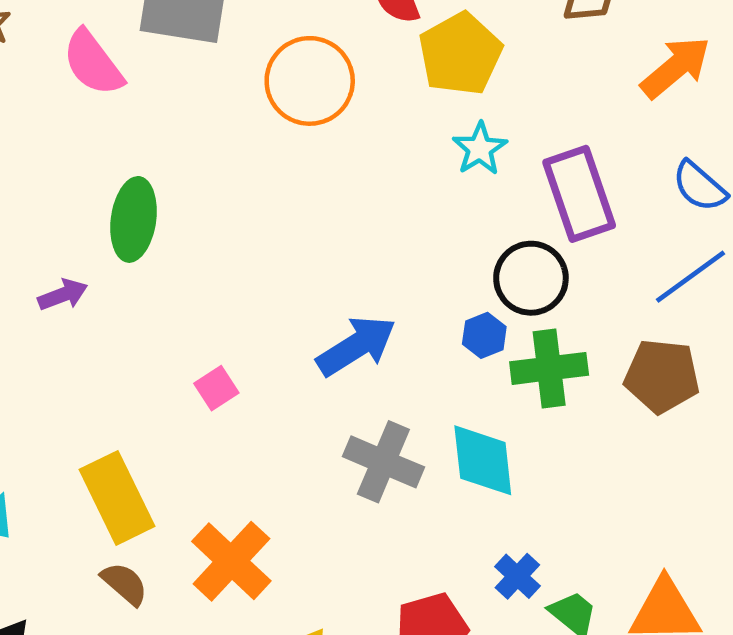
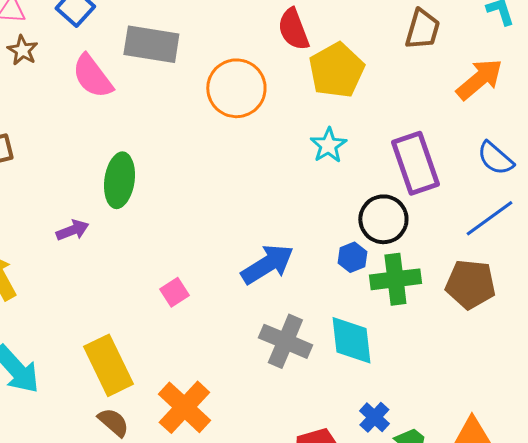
cyan star: (480, 149) -> (328, 145), moved

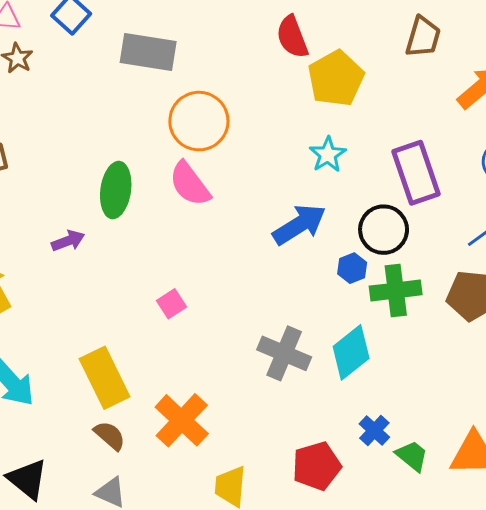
pink semicircle: (92, 76) -> (190, 184), moved
orange circle: (236, 88) -> (199, 121), moved
blue arrow: (267, 264) -> (299, 225), moved
cyan diamond: (351, 340) -> (351, 352), turned 58

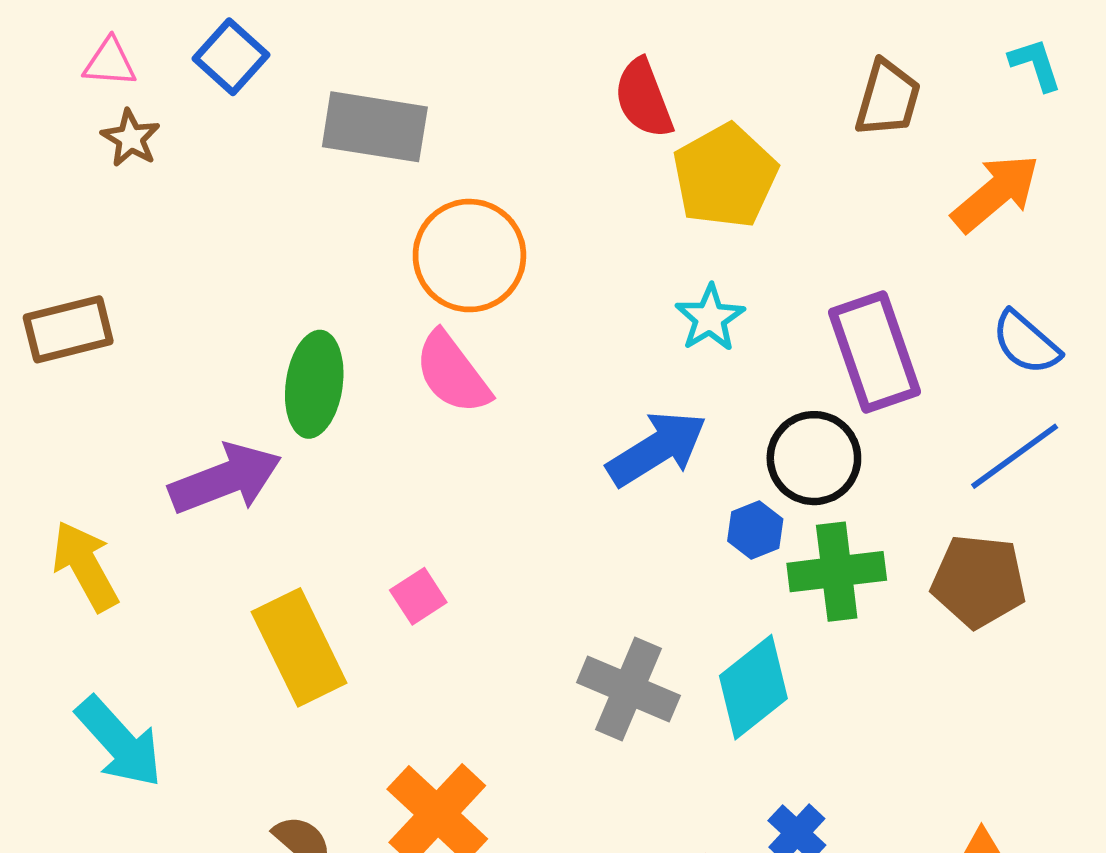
purple arrow: (68, 241) -> (225, 479), size x1.8
yellow rectangle: (105, 378) -> (299, 647), moved

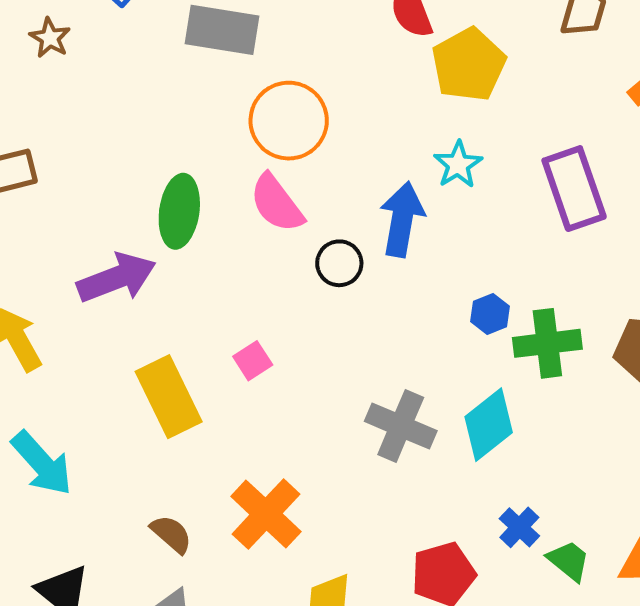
blue arrow: (657, 449) -> (402, 219), moved, turned -48
black circle: (814, 458) -> (339, 263), moved, size x0.7

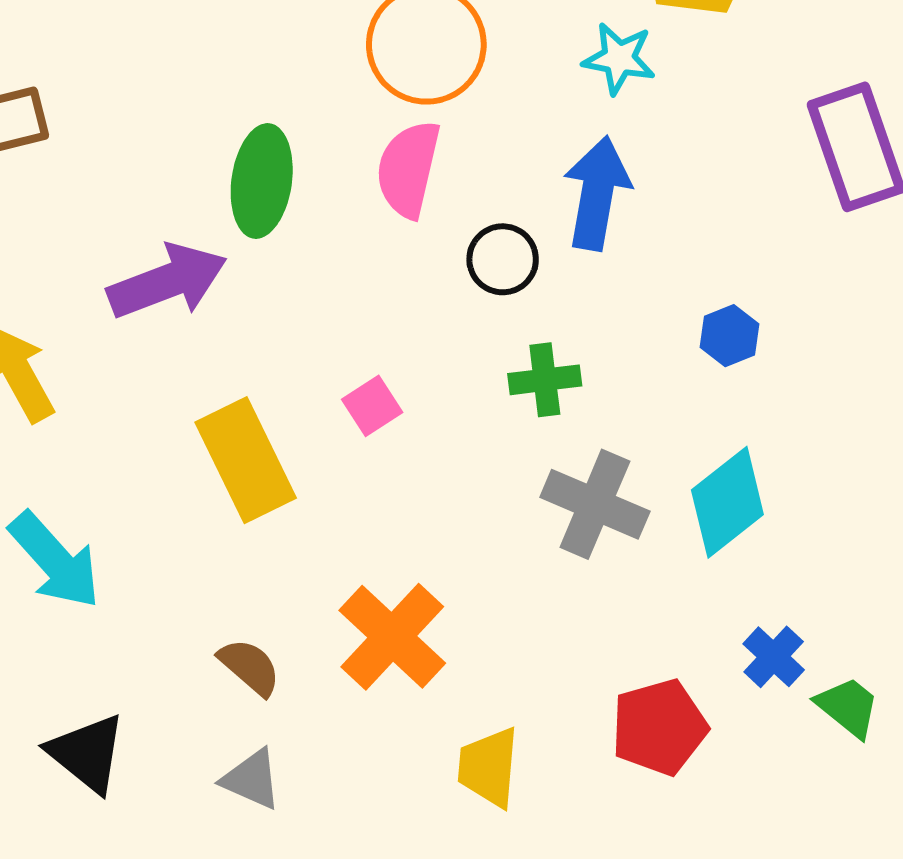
cyan star: (458, 165) -> (619, 59), moved, turned -30
pink semicircle: (277, 203) -> (408, 169), turned 50
green cross: (547, 343) -> (545, 380), moved, size x0.7

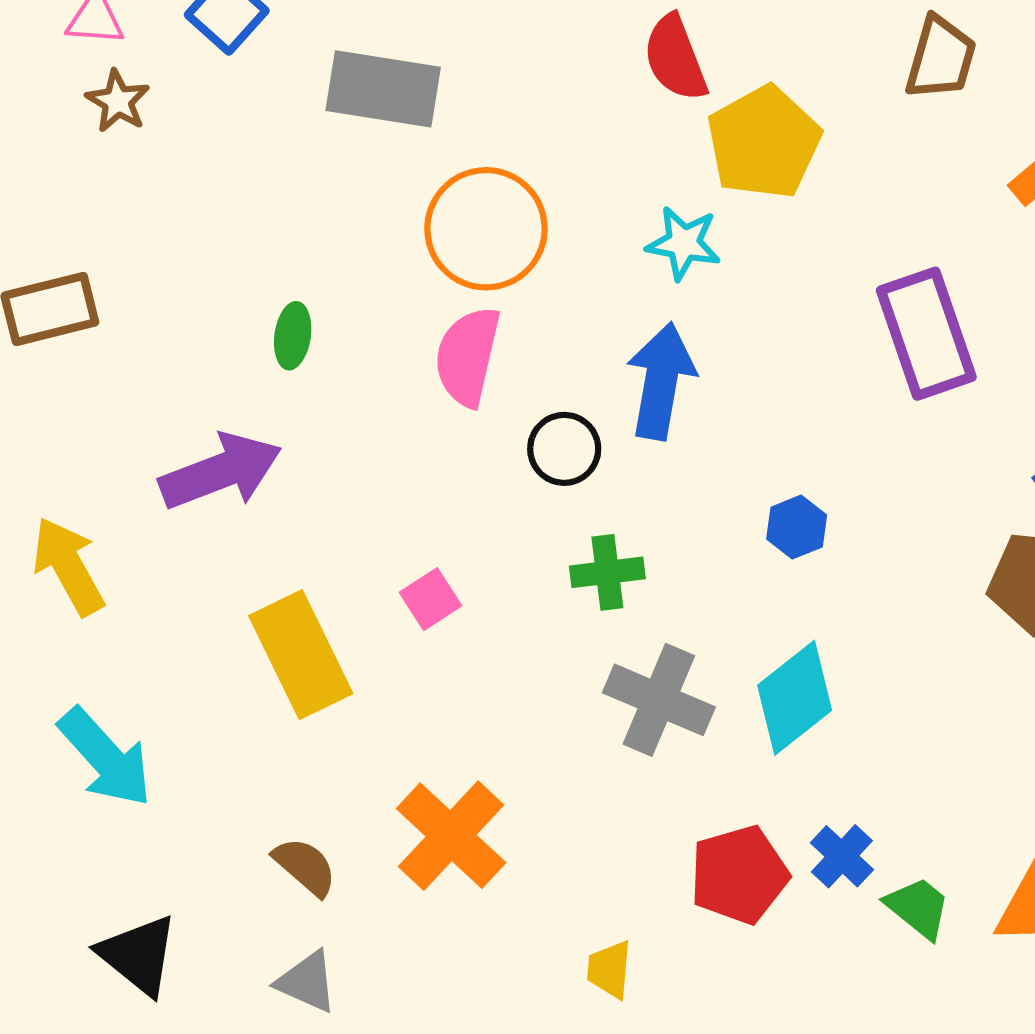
green ellipse: (262, 181) -> (293, 336), moved, size x0.6
red pentagon: (659, 727) -> (739, 875), moved
yellow trapezoid: (489, 767) -> (609, 969), moved, size x0.7

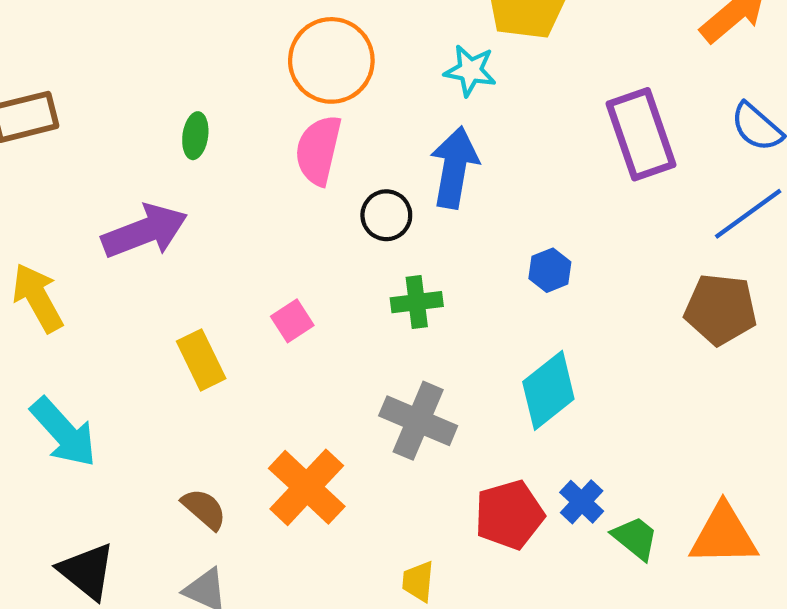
yellow rectangle: (301, 655) -> (201, 360), size x0.7
gray cross: (659, 700) -> (418, 421), moved

